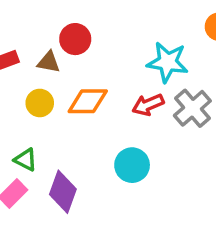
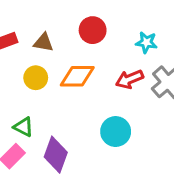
red circle: (75, 39) -> (93, 30), moved
cyan star: (168, 62) -> (146, 42), size x0.6

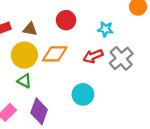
yellow circle: (36, 78) -> (24, 55), size x1.5
green triangle: (23, 127) -> (24, 81), moved

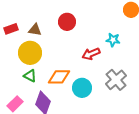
cyan star: (105, 29) -> (113, 40), moved
orange diamond: (55, 54) -> (59, 77), moved
gray cross: (121, 58) -> (116, 80), moved

